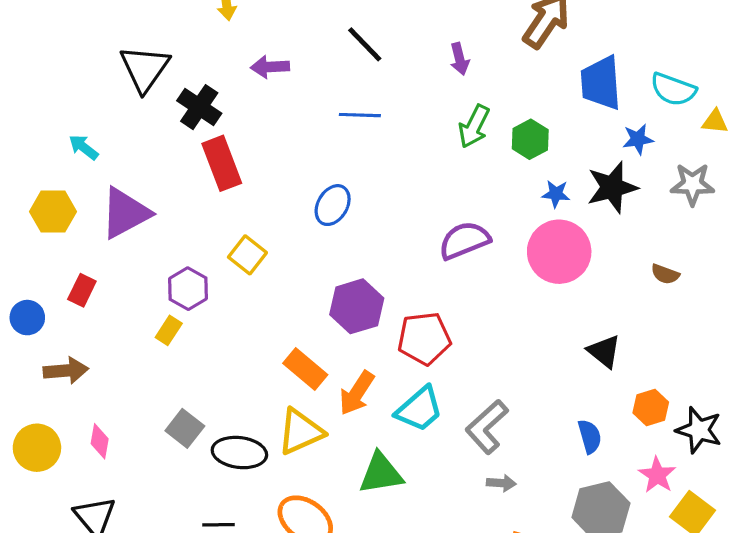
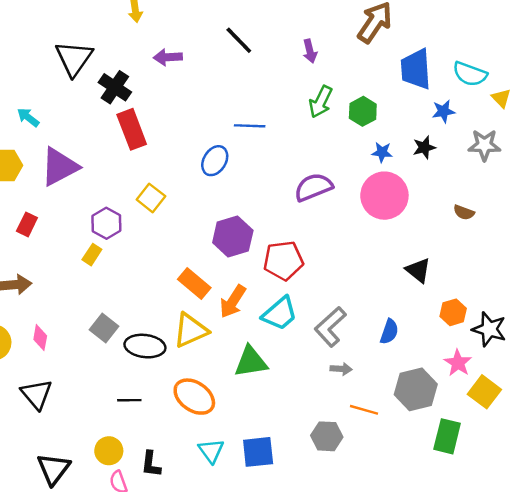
blue line: (360, 115) -> (250, 126), moved
yellow triangle: (715, 122) -> (501, 98), turned 40
black star: (612, 187) -> (424, 147), size x0.6
blue semicircle: (590, 436) -> (389, 332), moved, turned 35

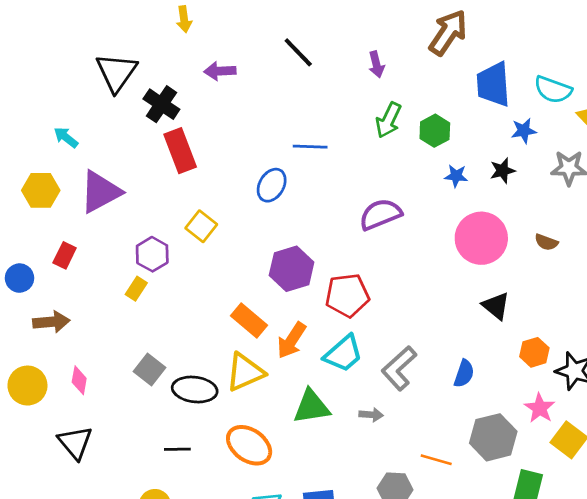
pink circle: (384, 196) -> (481, 238), moved
gray arrow: (341, 369) -> (371, 415), moved

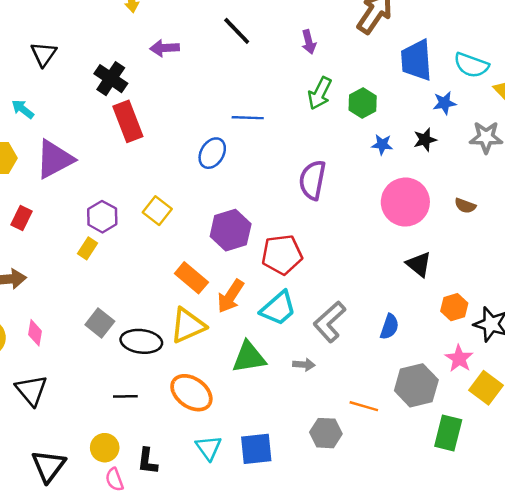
black triangle: (116, 72) -> (44, 54), moved, size x0.7
purple semicircle: (380, 214) -> (312, 180), turned -57
yellow square: (201, 226) -> (157, 211), moved

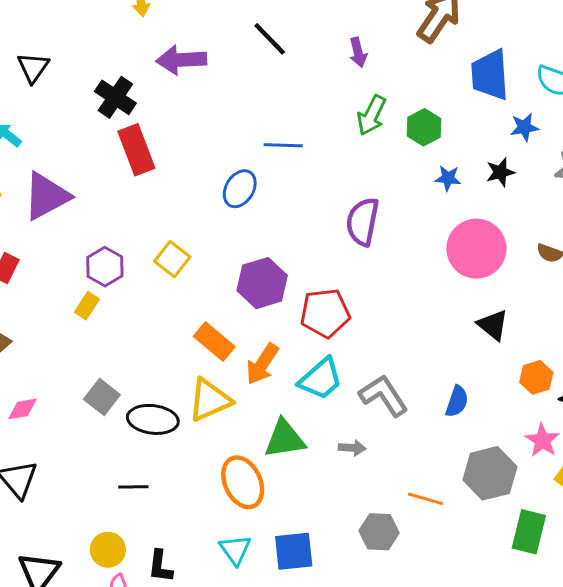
purple arrow: (165, 48) -> (181, 60), size x1.4
gray L-shape: (330, 322) -> (384, 395), turned 99
pink diamond: (35, 333) -> (22, 409), turned 70
orange ellipse: (191, 393) -> (243, 482), moved, turned 30

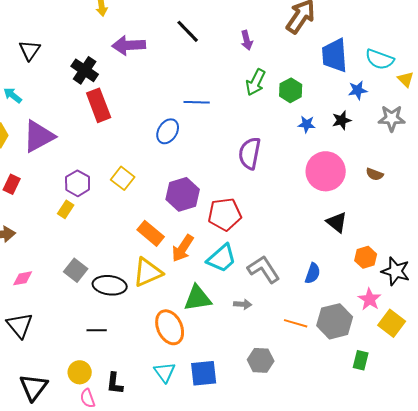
orange line: (425, 499) -> (296, 323), moved
green rectangle: (529, 532) -> (361, 360), size x0.7

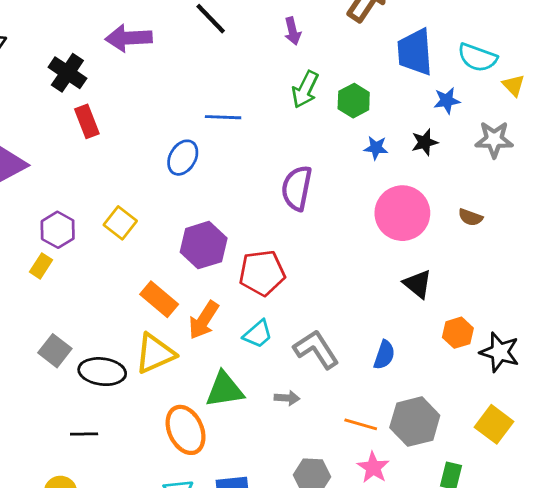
red rectangle: (99, 105) -> (87, 121), size x0.7
cyan trapezoid: (222, 258) -> (258, 334), size x0.7
pink star: (370, 299) -> (373, 467), moved

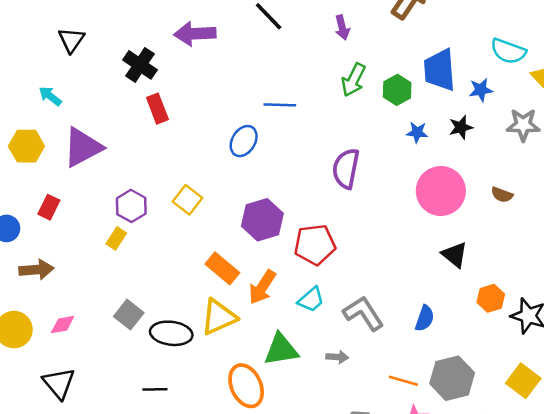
blue trapezoid: (415, 52) -> (440, 70), moved

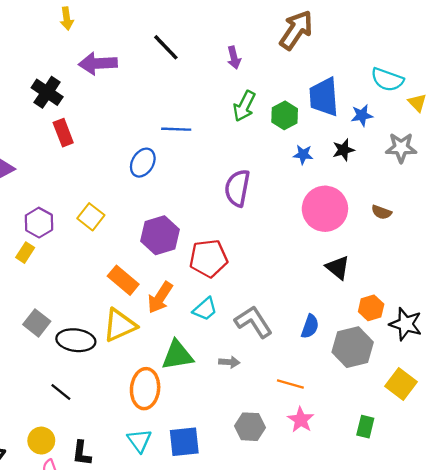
gray hexagon: (452, 378) -> (353, 347), moved
orange ellipse: (246, 386) -> (145, 389), turned 30
black line: (155, 389) -> (61, 392), turned 40

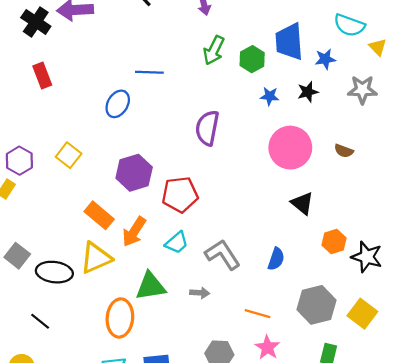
black cross: (47, 92) -> (36, 22), moved
gray hexagon: (353, 347) -> (317, 305), moved

